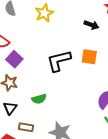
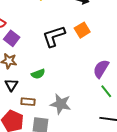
orange square: (89, 57) -> (82, 30), turned -35

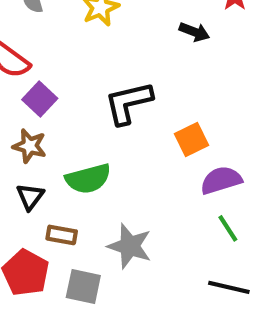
orange square: (82, 30) -> (192, 140), moved
purple semicircle: (101, 69) -> (221, 180), turned 36
green semicircle: (38, 74) -> (88, 179), size x1.5

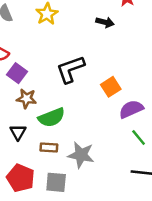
brown star: (30, 146) -> (26, 99), moved
brown rectangle: (62, 235) -> (49, 148), moved

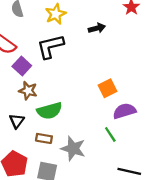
black arrow: (105, 22) -> (97, 28), moved, turned -35
black L-shape: (70, 69) -> (50, 46), moved
green line: (139, 137) -> (110, 134), moved

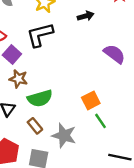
orange square: (108, 88) -> (91, 100), moved
purple semicircle: (124, 111) -> (114, 54), moved, turned 55
brown rectangle: (44, 138) -> (35, 126), turned 42

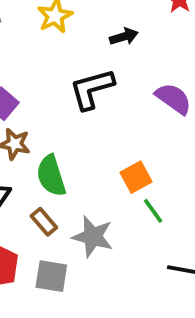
black L-shape: (40, 35) -> (92, 89), moved
green semicircle: (40, 98) -> (51, 176), turned 90

